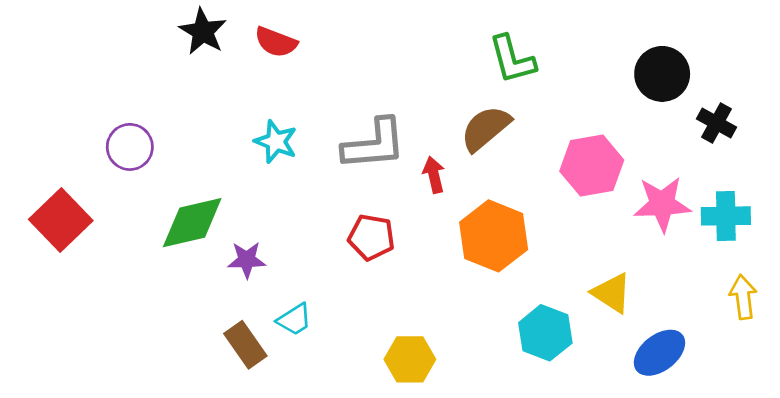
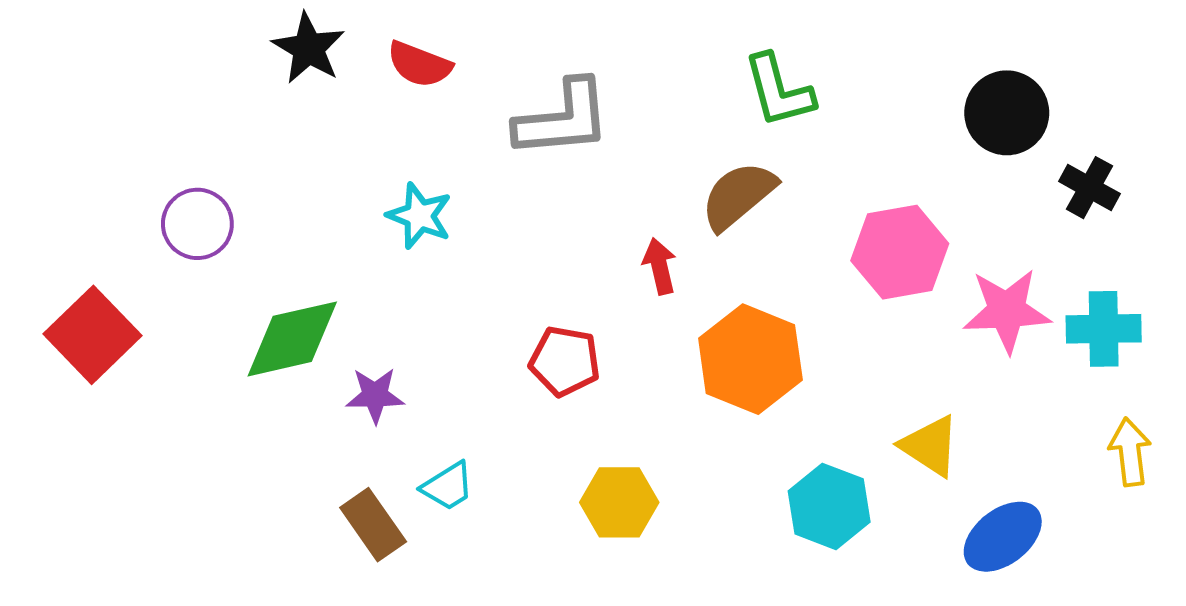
gray L-shape: (374, 144) -> (563, 119), moved
yellow hexagon: (410, 359) -> (619, 502), moved

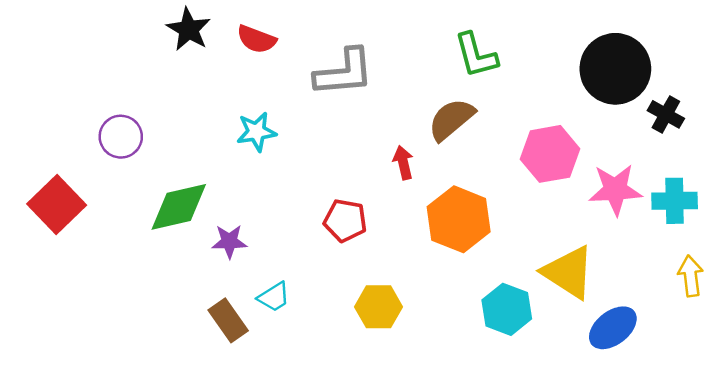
black circle: (1007, 113) -> (615, 69), size x1.4
cyan star: (419, 216) -> (256, 132), turned -30
yellow triangle: (930, 446) -> (568, 272), size x1.4

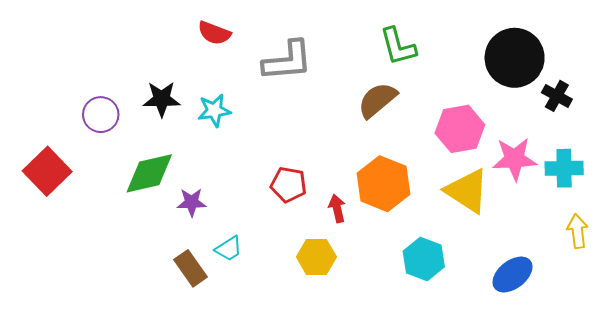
black star: (189, 29) -> (162, 99), moved, turned -30
red arrow: (403, 163) -> (337, 208), moved
yellow triangle: (568, 272) -> (467, 191), moved

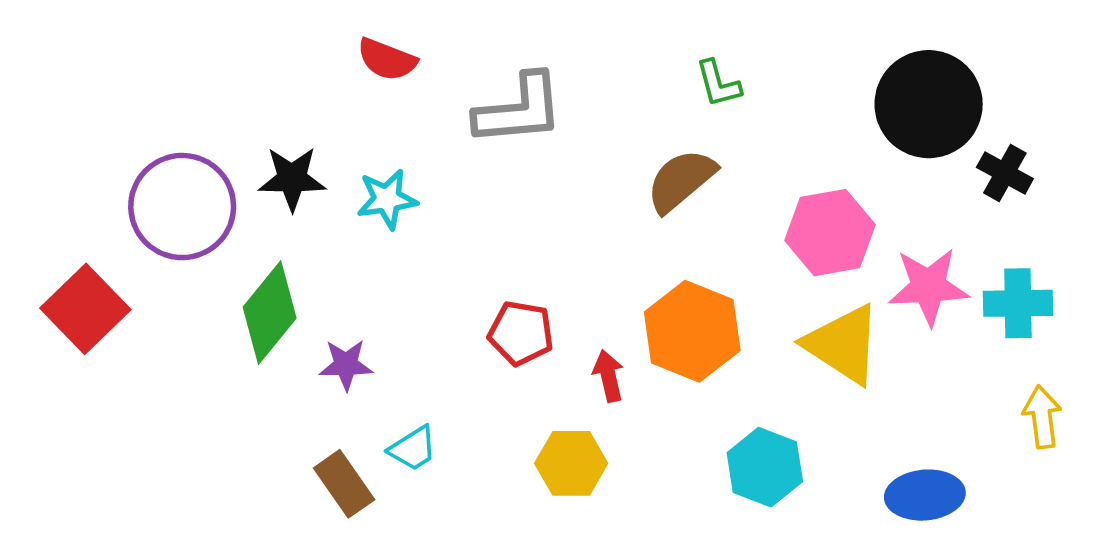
green L-shape: (398, 46) -> (718, 84), size x0.7
purple circle: (101, 115) -> (182, 207), size x1.6
green diamond: (149, 173) -> (270, 313), turned -38
blue ellipse: (512, 274) -> (925, 495), turned 33

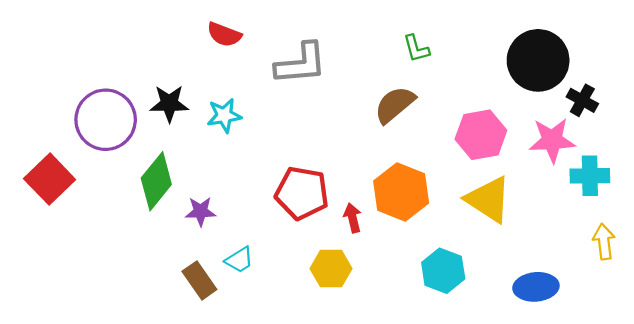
pink star: (929, 287) -> (552, 140), moved
red pentagon: (521, 333) -> (302, 193), size x1.4

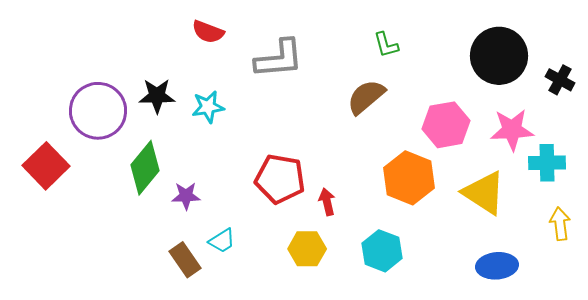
black cross: (582, 100) -> (560, 80), moved
orange hexagon: (401, 192) -> (409, 178), moved
yellow triangle: (488, 200) -> (484, 193), moved
cyan hexagon: (443, 271) -> (382, 251), moved

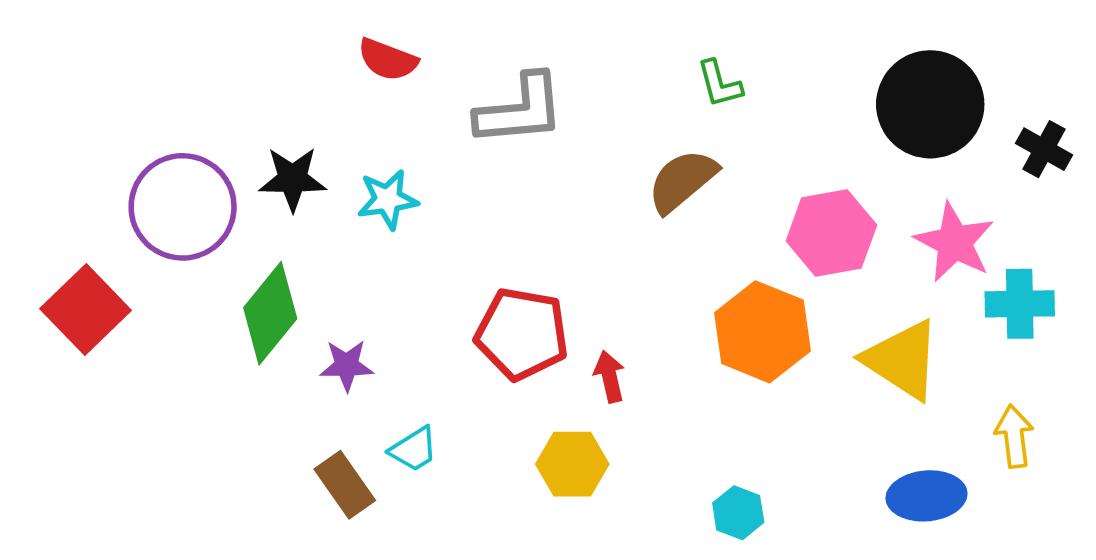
pink star: (512, 130) -> (954, 242), turned 30
yellow arrow: (560, 224) -> (1014, 436), moved
cyan hexagon: (382, 251) -> (738, 513), moved, size x0.7

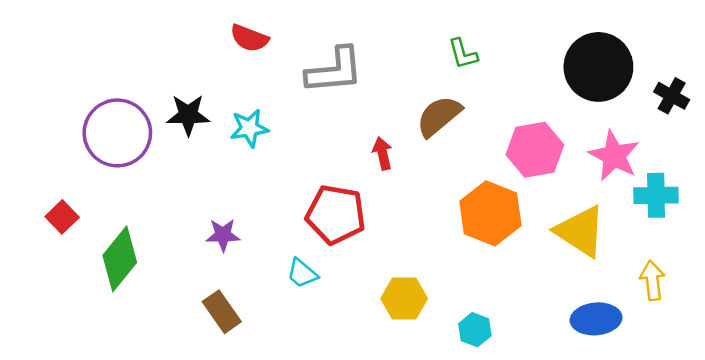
red square: (86, 309) -> (62, 217), moved, size x0.6
green diamond: (270, 313) -> (120, 259), moved
red arrow: (610, 377) -> (382, 153), moved
cyan trapezoid: (414, 449) -> (302, 273), moved, turned 72
yellow hexagon: (572, 464) -> (404, 299), moved

